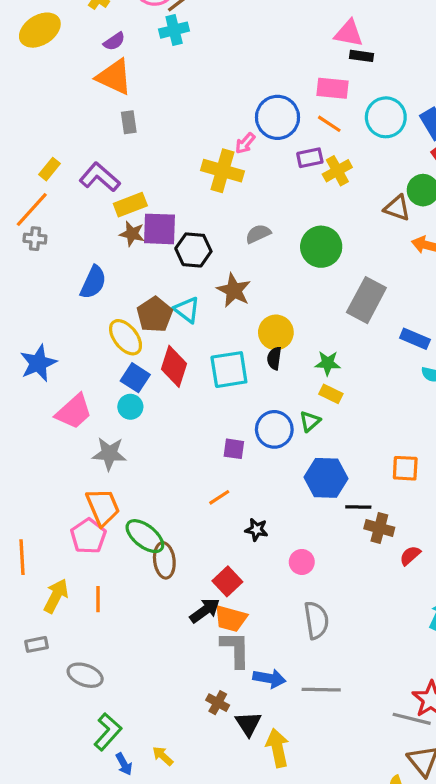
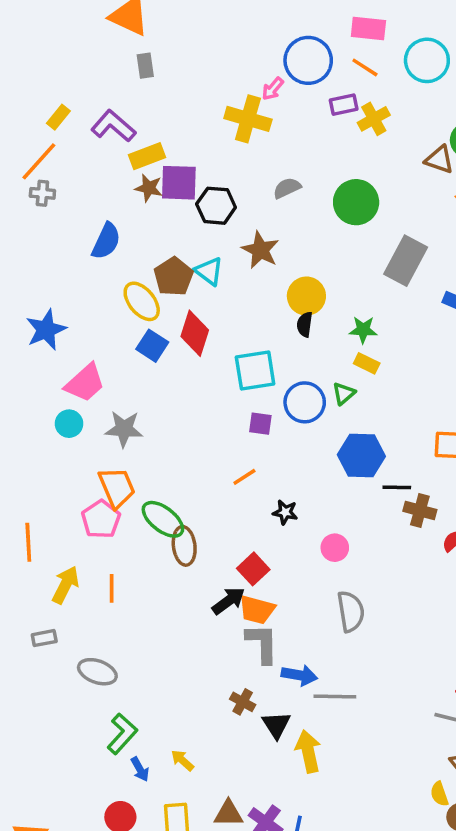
cyan square: (229, 370) -> (255, 370), moved
cyan circle: (130, 407) -> (69, 424), moved
gray line: (321, 690) -> (335, 697), moved

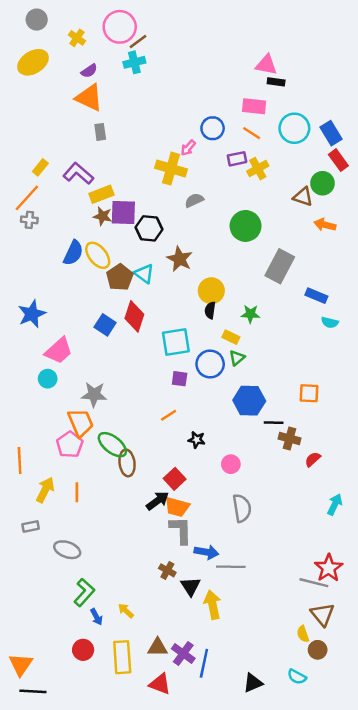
blue circle: (308, 60) -> (213, 128), size x0.7
gray semicircle: (287, 188) -> (194, 200), moved
yellow ellipse: (142, 301) -> (98, 255), moved
yellow rectangle: (367, 363) -> (231, 337), moved
gray star: (124, 429) -> (94, 395), moved

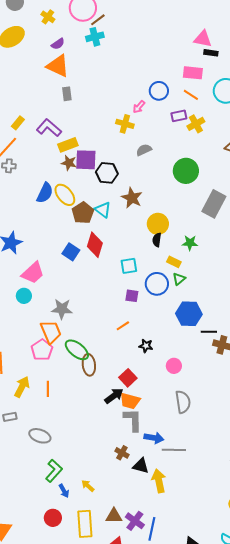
yellow cross: (171, 169) -> (125, 124), size x0.7
cyan square: (176, 342) -> (129, 266), size x0.7
black triangle: (191, 586) -> (141, 466), turned -42

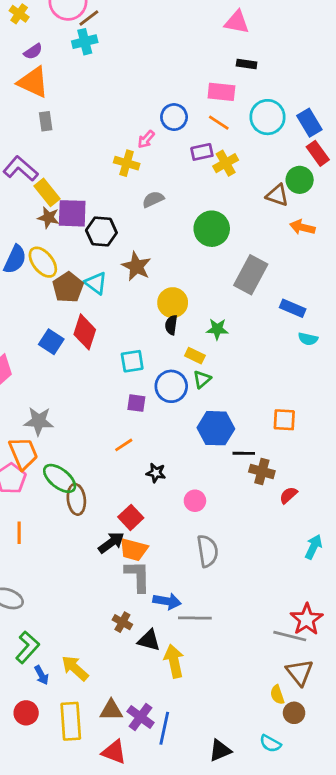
pink triangle: (203, 39) -> (237, 22), moved
yellow rectangle: (68, 145) -> (47, 192), turned 72
yellow arrow: (88, 486) -> (75, 668), size x1.5

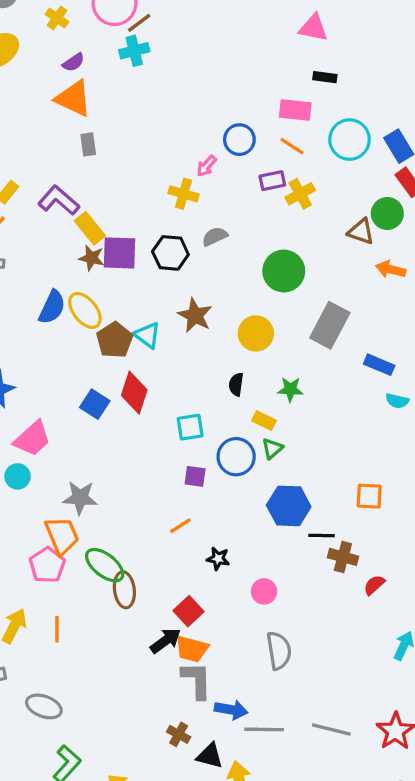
black hexagon: (101, 231) -> (170, 253), moved
yellow circle: (173, 303) -> (256, 333), moved
gray line: (290, 636) -> (331, 729), moved

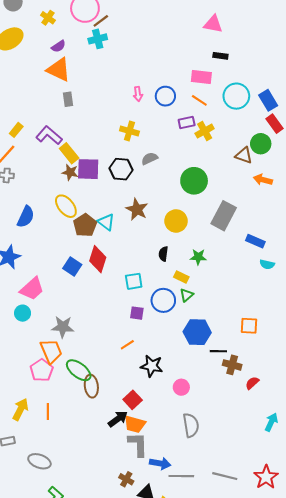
pink arrow: (207, 166) -> (138, 94), moved, turned -48
blue semicircle: (52, 307) -> (26, 217), moved
black star: (218, 559) -> (152, 366), size x1.5

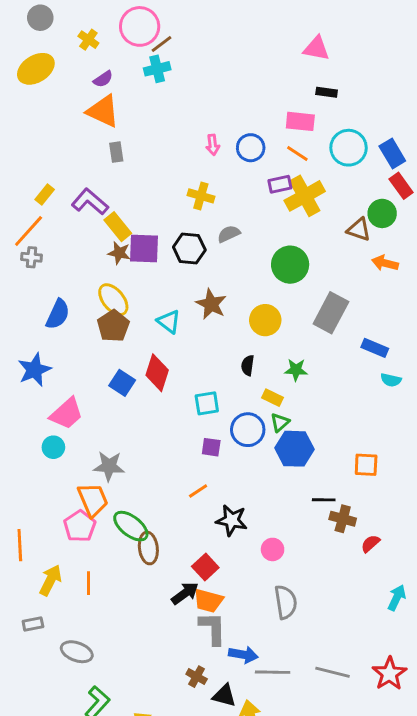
yellow cross: (205, 131) -> (305, 196), size x1.5
brown pentagon: (85, 225) -> (113, 326), moved
blue hexagon: (197, 332) -> (294, 449), moved

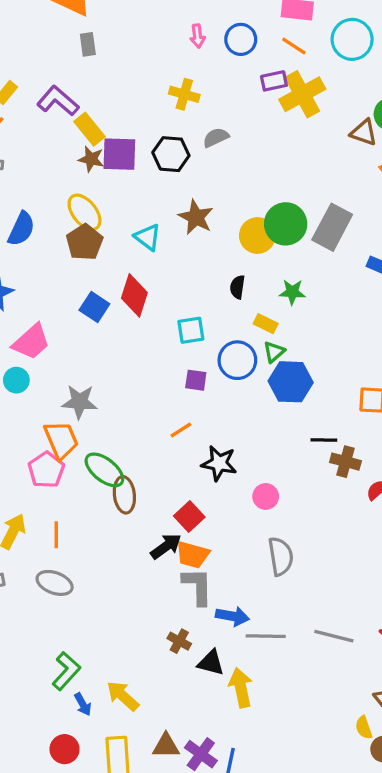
green circle: (290, 265) -> (286, 224), moved
gray ellipse: (77, 652) -> (55, 583), moved

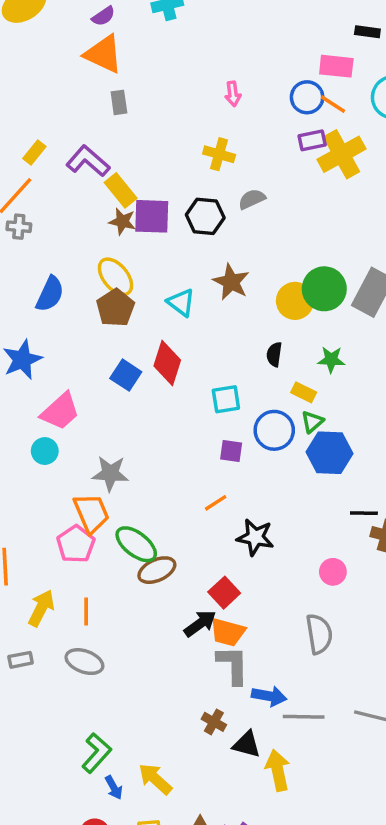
blue circle: (241, 39) -> (307, 97), moved
brown ellipse: (124, 495) -> (157, 570), turned 72
pink circle: (266, 496) -> (333, 572), moved

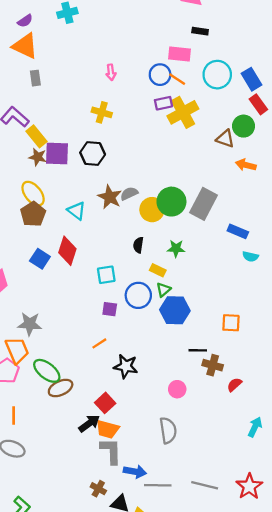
gray semicircle: (252, 199) -> (129, 194), moved

